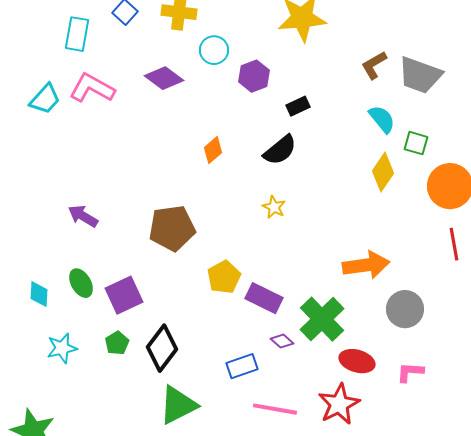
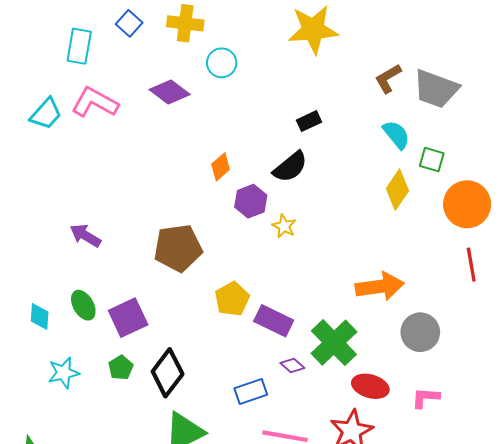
purple hexagon: (254, 76) -> (251, 201), moved

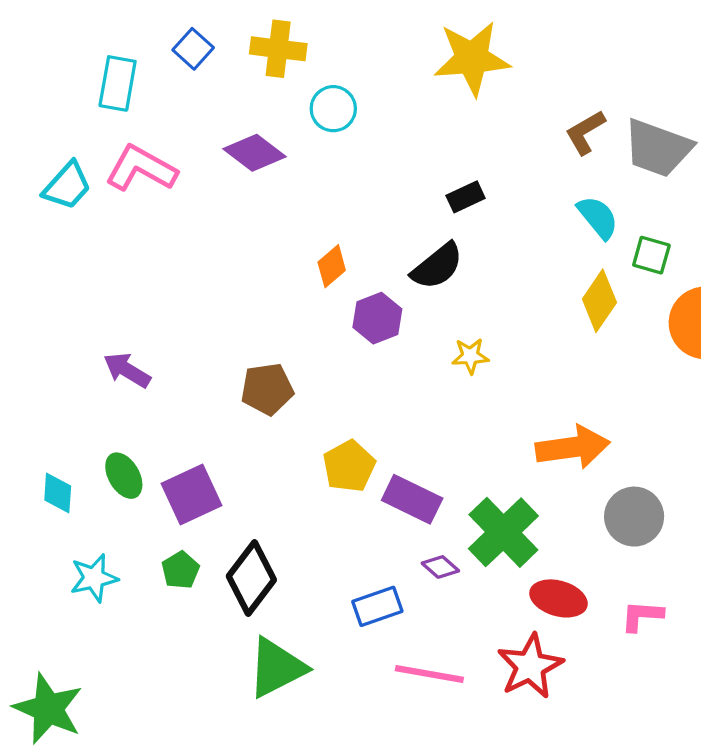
yellow star: (284, 226) -> (470, 356), moved, turned -30
brown pentagon: (178, 248) -> (267, 389), size x0.7

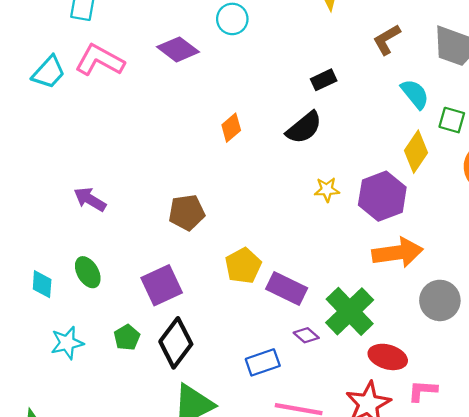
brown L-shape: (585, 132) -> (387, 40), moved
purple hexagon: (377, 318) -> (382, 196), moved, size x1.4
purple square: (192, 495) -> (162, 285), moved
pink L-shape: (642, 616) -> (423, 391), moved

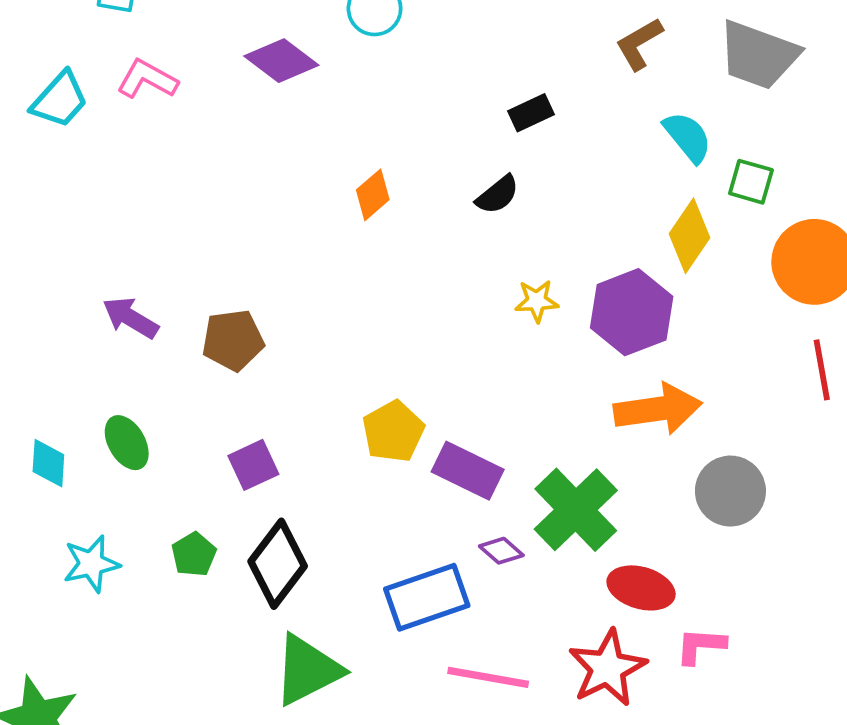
pink L-shape: (100, 60) -> (147, 79), size x0.7
black semicircle: (304, 128) -> (498, 195), size x0.7
brown pentagon: (187, 212) -> (233, 340), moved
purple square: (162, 285) -> (253, 465), size x0.7
blue rectangle: (263, 362) -> (427, 597), size x1.4

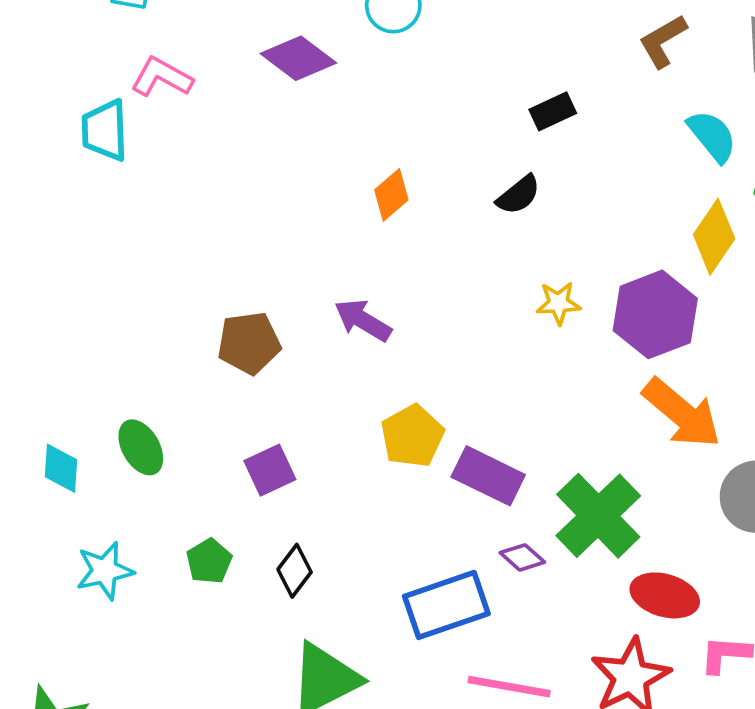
cyan trapezoid: (60, 100) -> (105, 130), moved, turned 136
purple arrow: (130, 318) -> (363, 320), moved
orange arrow: (658, 409) -> (682, 413), turned 48
black diamond: (278, 564) -> (295, 571), size x0.6

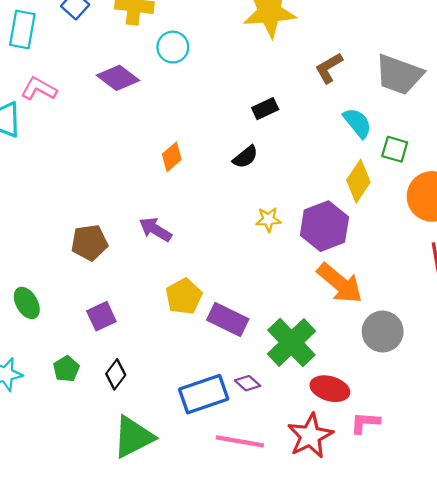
purple diamond: (522, 557) -> (248, 383), moved

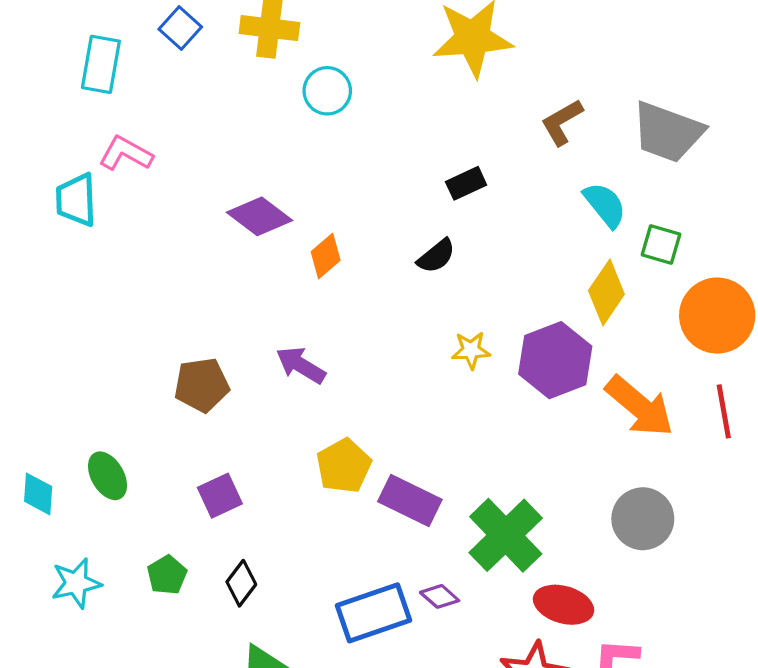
purple diamond: (118, 78) -> (260, 216), moved
orange arrow: (340, 283) -> (640, 406), moved

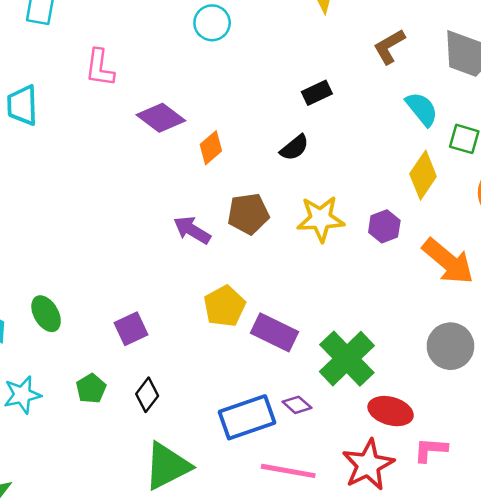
pink L-shape: (126, 154) -> (100, 68), moved, turned -111
yellow star: (471, 350) -> (321, 219), size x1.6
purple hexagon: (555, 360) -> (384, 226), size x0.6
brown pentagon: (202, 385) -> (248, 214), moved

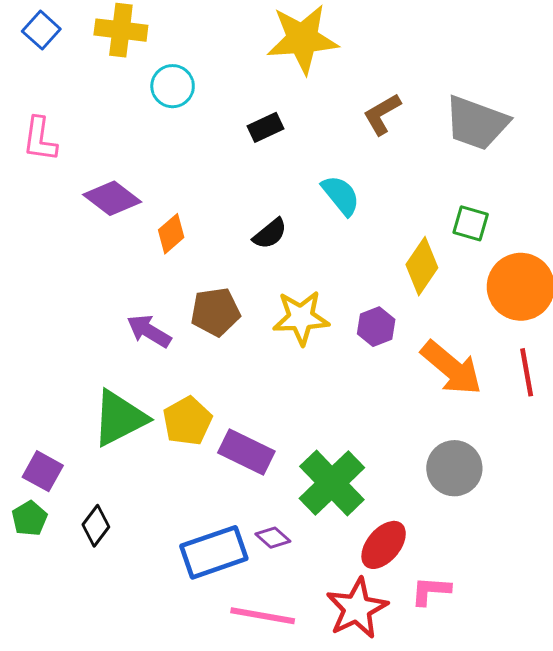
black rectangle: (317, 93) -> (266, 127), moved
cyan semicircle: (422, 109) -> (341, 195), moved
purple square: (131, 329) -> (43, 471), moved, turned -36
red ellipse: (391, 411) -> (384, 545), turned -66
green triangle: (167, 466) -> (119, 418), moved

